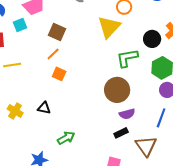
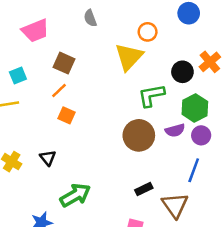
cyan square: (20, 25) -> (18, 76), moved
black triangle: (44, 108) -> (48, 158), turned 40
purple semicircle: (127, 114) -> (175, 130), moved
green arrow: (66, 138) -> (75, 195), size x1.4

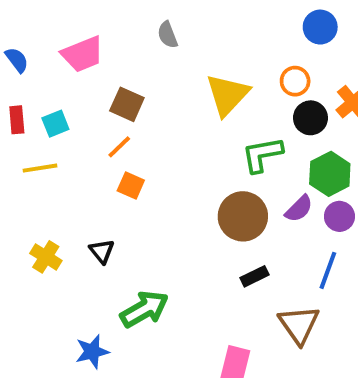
orange circle: (148, 32) -> (295, 81), moved
purple semicircle: (175, 130) -> (299, 209), turned -30
black rectangle: (144, 189) -> (254, 276), moved

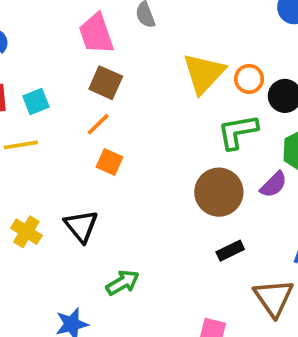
pink trapezoid: (83, 54) -> (96, 34), moved, turned 93
orange circle: (295, 81) -> (249, 79), moved
black triangle: (102, 251) -> (81, 226), size x1.4
green arrow: (144, 309) -> (123, 283), size x0.7

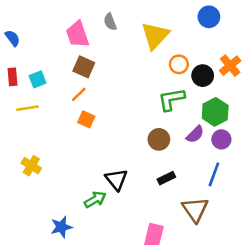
yellow triangle: (204, 73) -> (155, 36), moved
brown circle: (219, 192) -> (159, 139), size x0.7
black triangle: (81, 226) -> (116, 179), moved

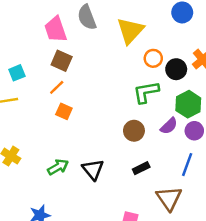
gray semicircle: (110, 22) -> (87, 17), size x1.5
green arrow: (95, 199) -> (58, 167), moved

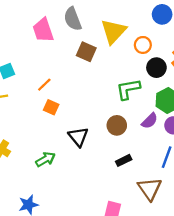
orange circle: (153, 58) -> (143, 45), moved
brown square: (62, 61) -> (86, 52), moved
black triangle: (93, 169) -> (78, 137), moved

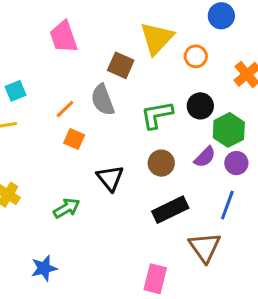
gray semicircle: (73, 19) -> (103, 100), moved
black circle: (156, 68) -> (200, 106), moved
green L-shape: (128, 89) -> (157, 115), moved
black rectangle: (124, 160) -> (170, 210), size x1.6

